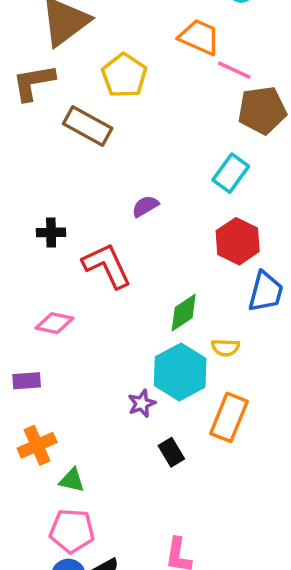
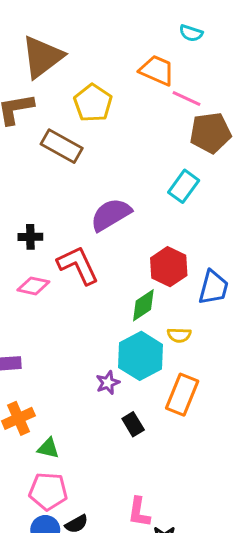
purple semicircle: (145, 206) -> (111, 215), size x1.8
red hexagon: (238, 241) -> (169, 267), moved
pink diamond: (54, 323) -> (33, 286), moved

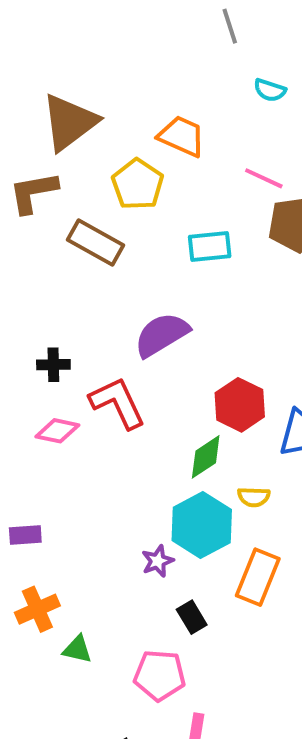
orange trapezoid: (157, 70) -> (182, 136), moved
cyan rectangle: (184, 186) -> (210, 246), moved, turned 48
pink pentagon: (48, 491) -> (160, 675), moved

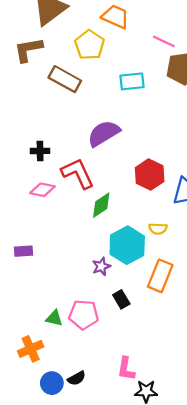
green diamond: (206, 457) -> (101, 205), moved
orange cross: (37, 609) -> (31, 349), moved
pink pentagon: (160, 675) -> (84, 315), moved

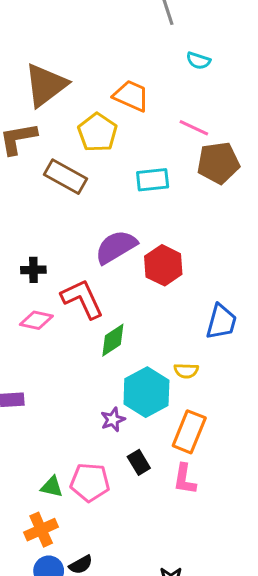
red hexagon: (150, 175) -> (163, 265), moved
orange cross: (31, 349) -> (41, 530), moved
pink L-shape: (126, 369) -> (185, 479), moved

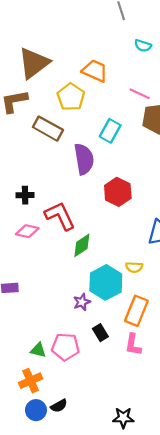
cyan rectangle: (153, 180) -> (110, 131), turned -55
purple semicircle: (116, 247) -> (84, 159), moved, turned 112

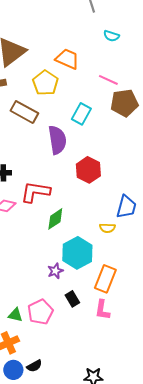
red L-shape: (60, 216) -> (35, 192), turned -56
yellow semicircle: (134, 267) -> (107, 228), moved
pink pentagon: (65, 347) -> (40, 312), turned -30

